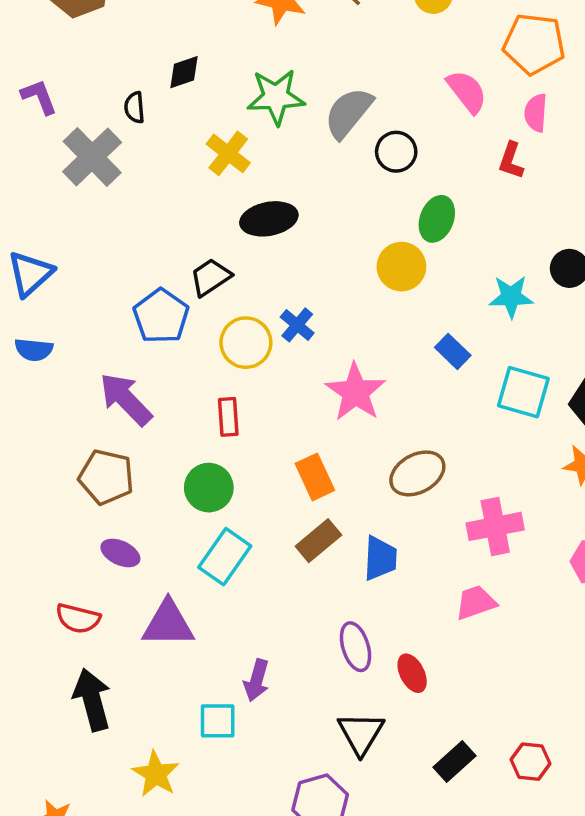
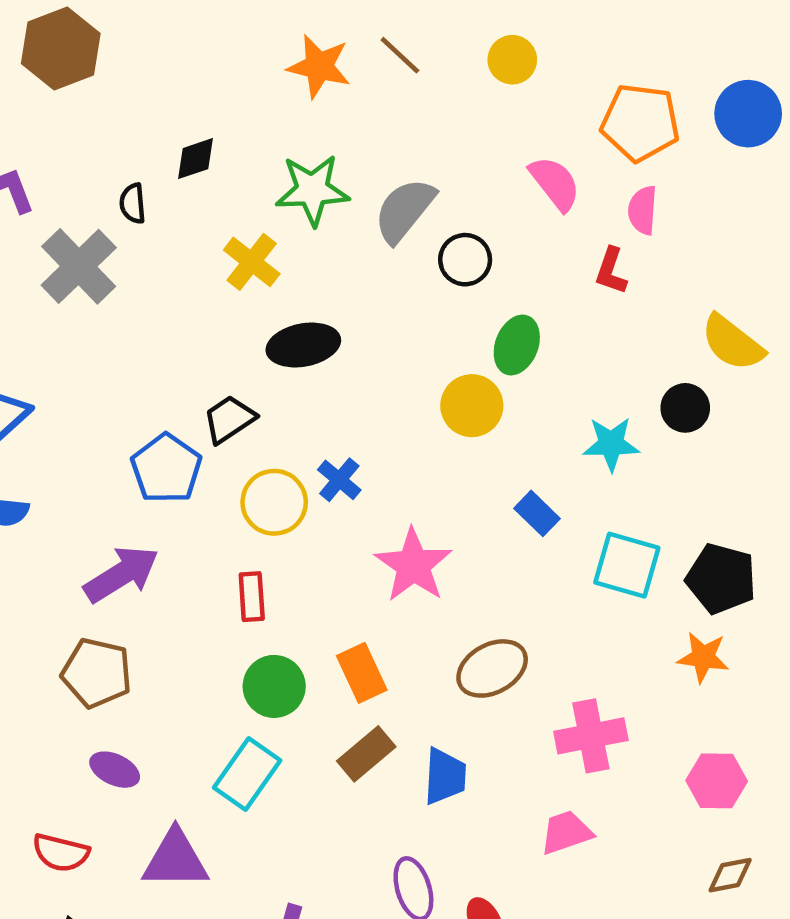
purple arrow: (126, 399) -> (121, 574), turned 102
green circle: (209, 488) -> (274, 686), moved

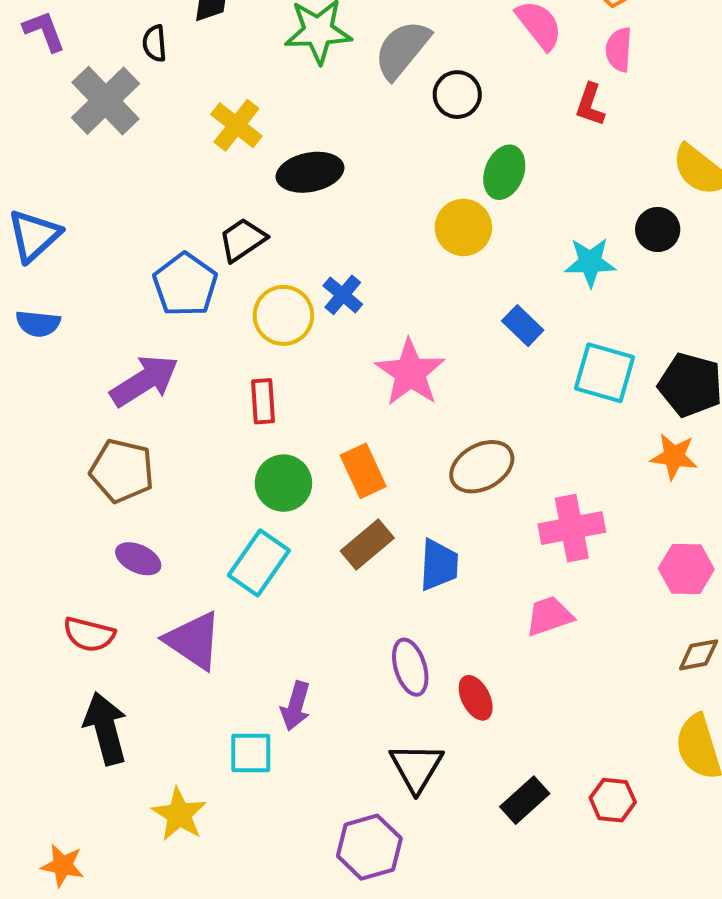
yellow cross: (252, 262) -> (236, 125), moved
purple triangle: (175, 859) -> (193, 641), turned 34

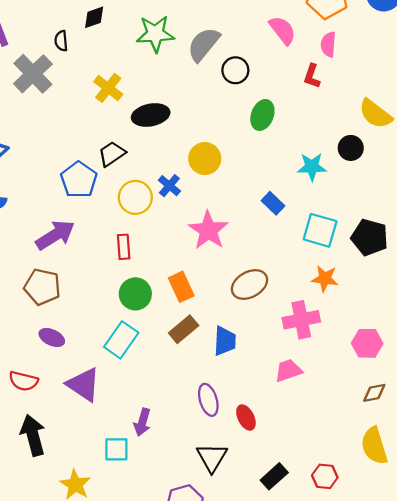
yellow circle: (463, 227) -> (205, 159), moved
orange star: (674, 456) -> (325, 279), moved

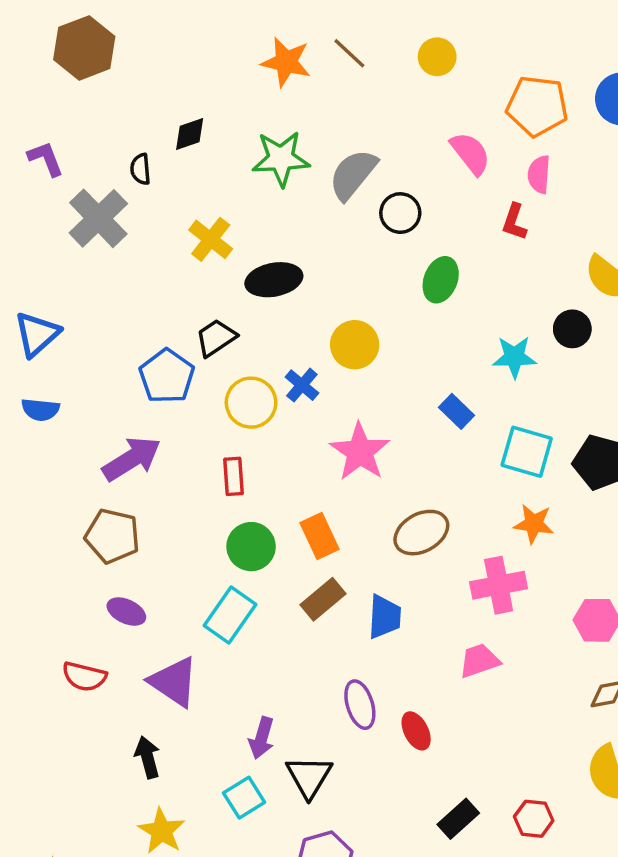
black arrow: (33, 435) -> (147, 757), moved, size x0.7
cyan square: (116, 449) -> (244, 798), moved, turned -32
black triangle: (212, 458) -> (309, 777), moved

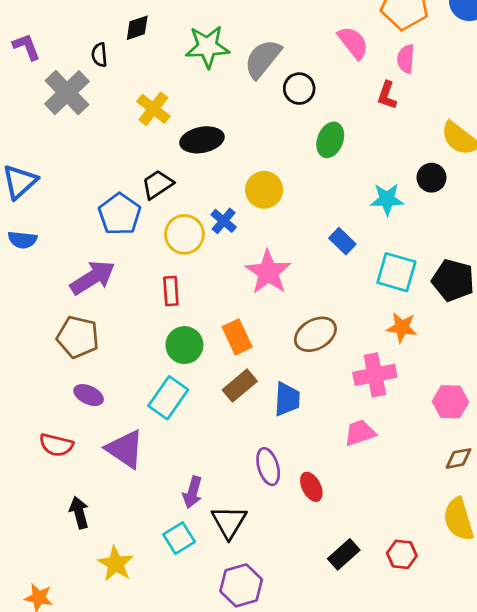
black arrow: (147, 757) -> (79, 512), moved

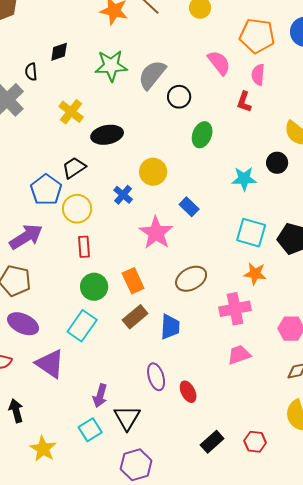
yellow circle: (184, 234) -> (77, 209), moved
blue rectangle: (342, 241) -> (189, 207), moved
purple ellipse: (89, 395) -> (23, 324), size x1.4
pink trapezoid: (360, 433) -> (239, 355), moved

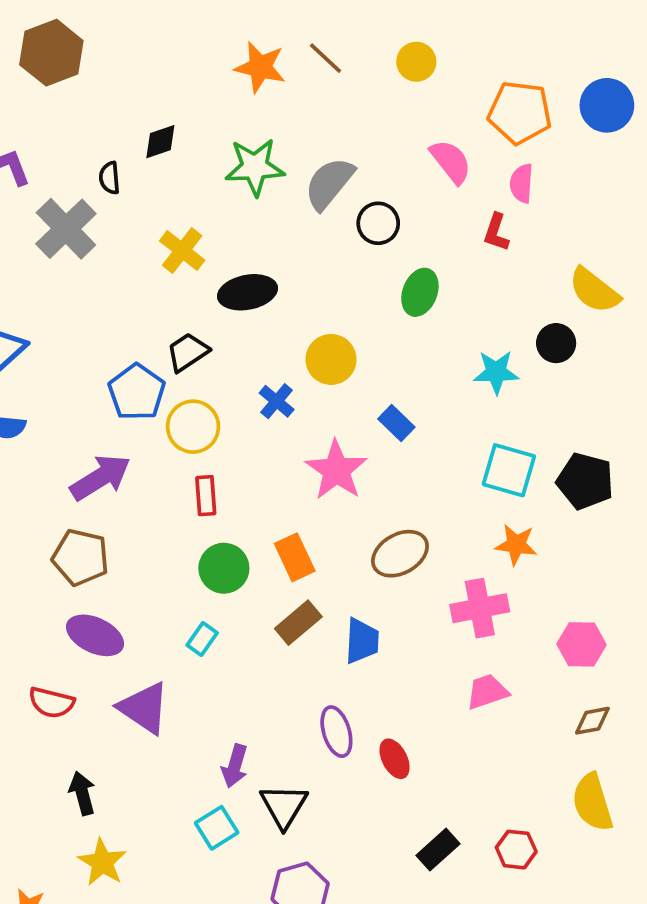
cyan rectangle: (82, 326) -> (202, 639), size x0.6
yellow star: (43, 449) -> (102, 862), moved

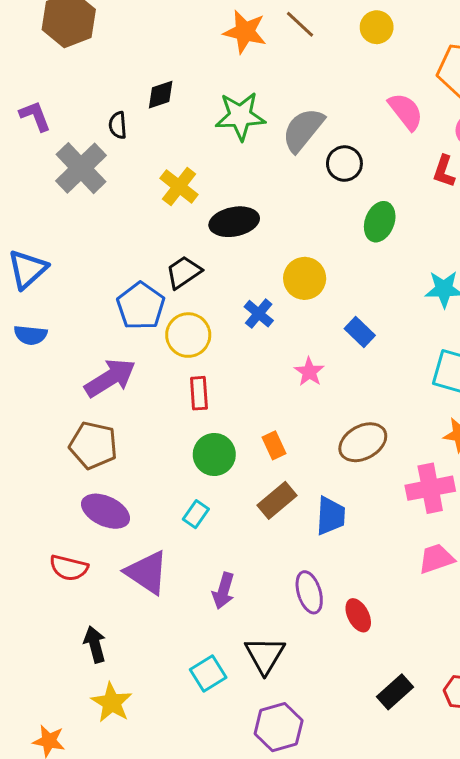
pink star: (336, 470) -> (309, 372), size x0.6
orange rectangle: (295, 557) -> (274, 445), size x0.7
purple arrow: (235, 766) -> (223, 591), moved

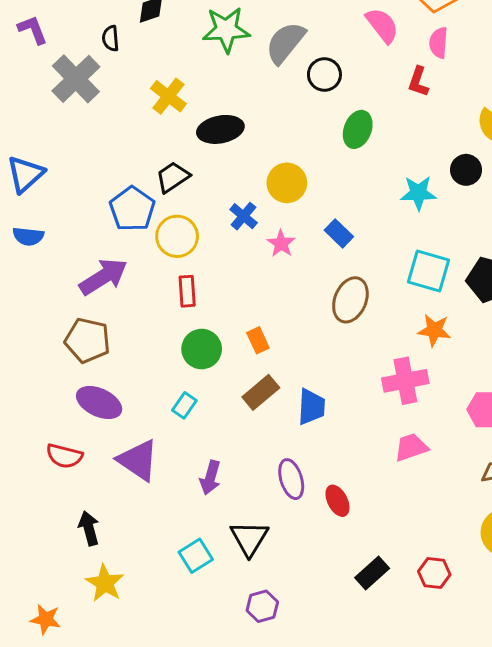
pink star: (309, 372) -> (281, 244), moved
brown ellipse: (363, 442) -> (350, 300), moved, turned -39
purple hexagon: (279, 727) -> (262, 606), size x0.7

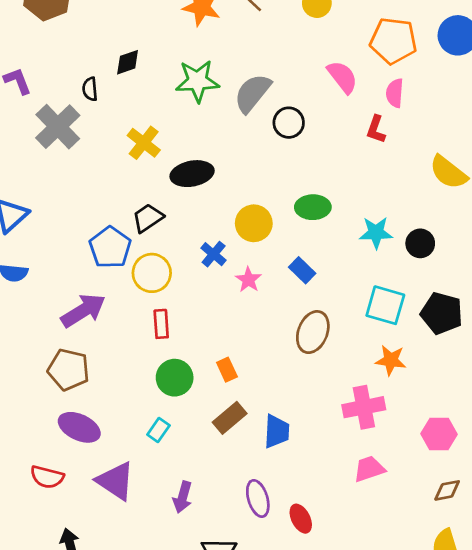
green ellipse: (358, 129) -> (313, 207), moved, turned 68
black circle: (466, 170) -> (420, 243), moved

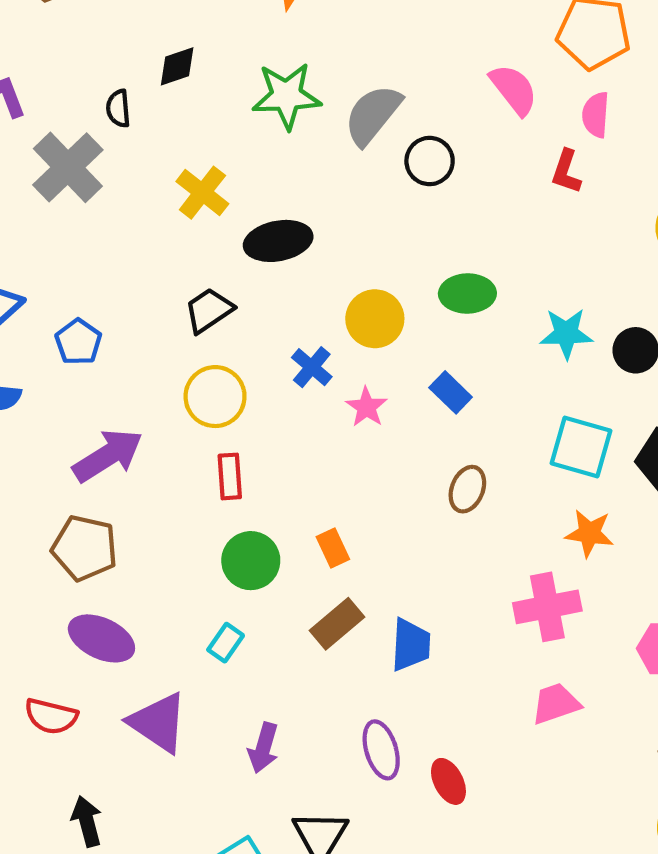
blue pentagon: (110, 247) -> (78, 342), moved, size x0.7
brown ellipse: (313, 332) -> (467, 489), size x0.7

